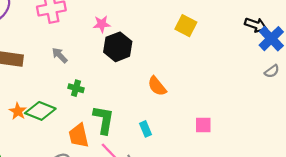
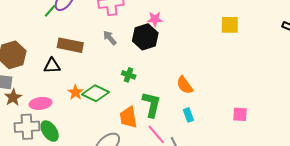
yellow square: (186, 26) -> (230, 25), turned -30
black hexagon: (118, 47) -> (145, 37), moved
gray arrow: (60, 55) -> (110, 38), moved
orange semicircle: (157, 86) -> (185, 85), moved

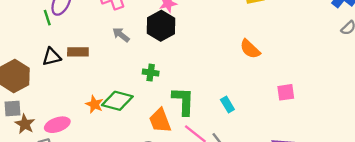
green line: (50, 11) -> (47, 18), turned -48
brown rectangle: (70, 45) -> (78, 52), size x0.7
black triangle: (52, 66) -> (52, 57), moved
orange semicircle: (185, 85) -> (250, 49), moved

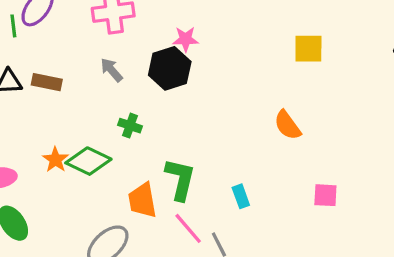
green cross: (151, 73) -> (130, 126), moved

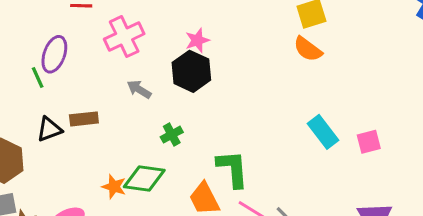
orange semicircle: (287, 125) -> (308, 49), moved
green cross: (130, 126) -> (172, 135), turned -30
cyan rectangle: (241, 196) -> (323, 132), moved, size x1.5

